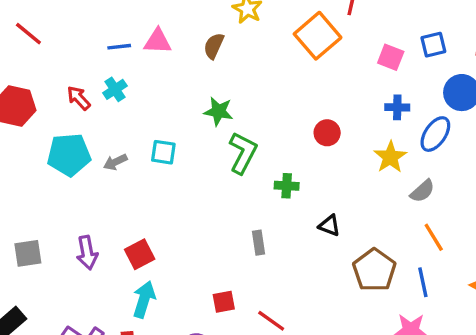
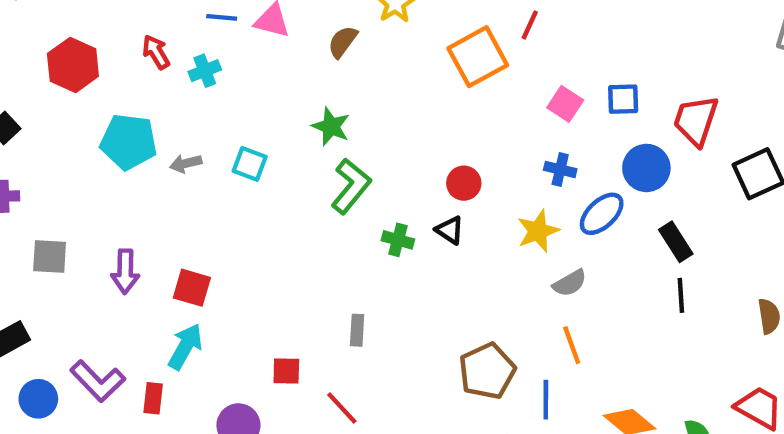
red arrow: (79, 98) -> (156, 52), moved
black triangle: (329, 226) -> (450, 230), moved
gray rectangle: (258, 243) -> (357, 330), moved
red square: (140, 254) -> (192, 288), turned 32

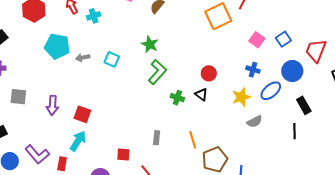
blue square: (623, 99) -> (283, 39), turned -35
black line: (681, 295) -> (294, 131), moved
orange line: (572, 345) -> (193, 140), moved

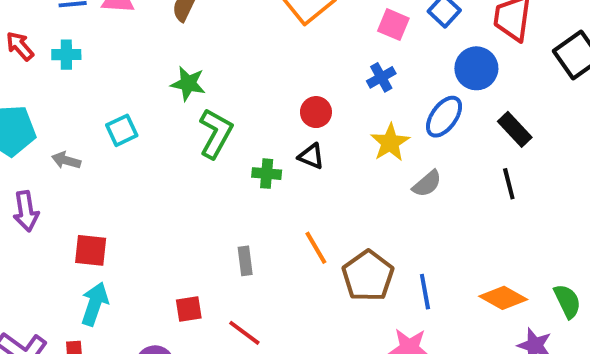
cyan cross: (94, 16) -> (66, 55), turned 32
gray arrow: (83, 58) -> (66, 160), moved, turned 40
cyan square: (112, 59) -> (122, 130), turned -35
blue cross: (253, 70) -> (381, 77), moved, turned -32
purple arrow: (52, 105) -> (26, 211), moved

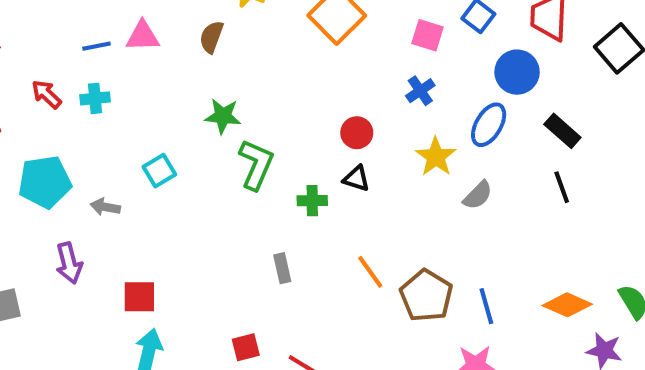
gray rectangle: (245, 261) -> (282, 268), moved

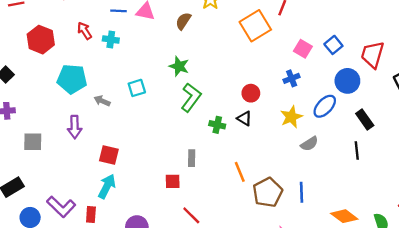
blue line: (486, 306) -> (301, 192), moved
red square: (246, 347) -> (173, 181), moved

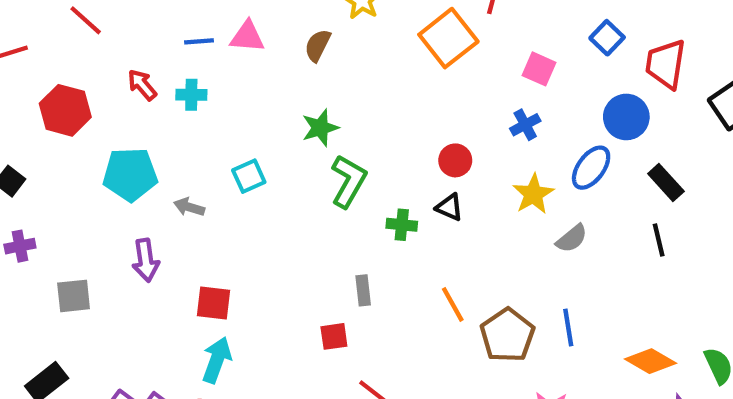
blue square: (333, 45) -> (607, 38), moved
green star: (179, 66) -> (320, 128), turned -30

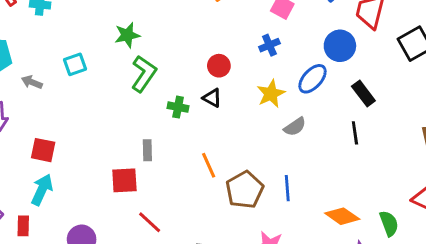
red square: (334, 336) -> (124, 180), size x1.4

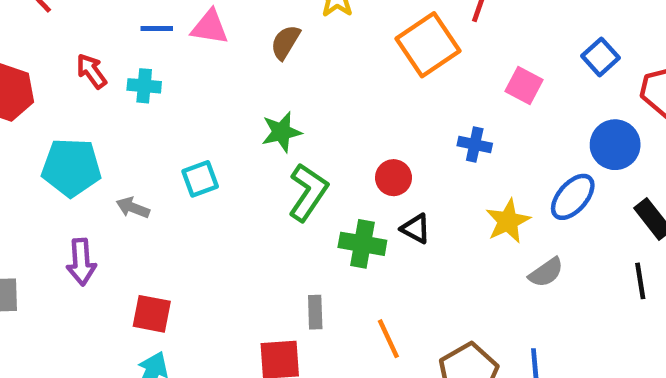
blue cross: (269, 45) -> (475, 145), moved, turned 36
red circle: (219, 66) -> (394, 178), moved
green cross: (178, 107) -> (362, 244), size x1.4
orange line: (209, 165) -> (388, 339), moved

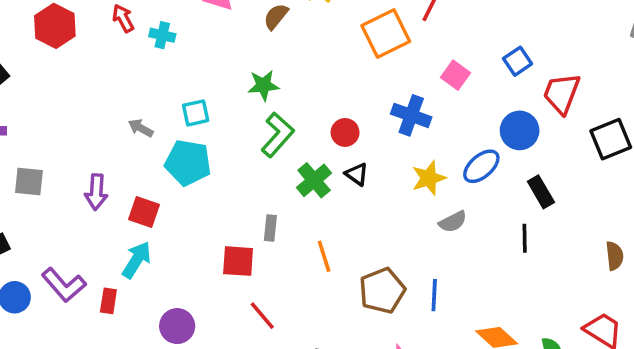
blue cross: (475, 145) -> (411, 115), size x1.5
cyan pentagon: (71, 167) -> (188, 163), moved
green cross: (362, 244) -> (314, 180), turned 32
purple arrow: (81, 262) -> (96, 192), moved

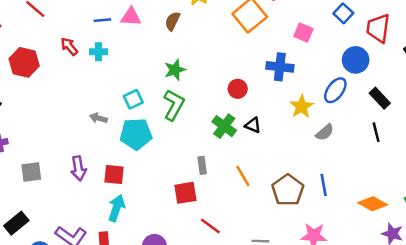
green L-shape: (278, 135) -> (174, 105), moved
black triangle: (357, 174) -> (253, 125), moved

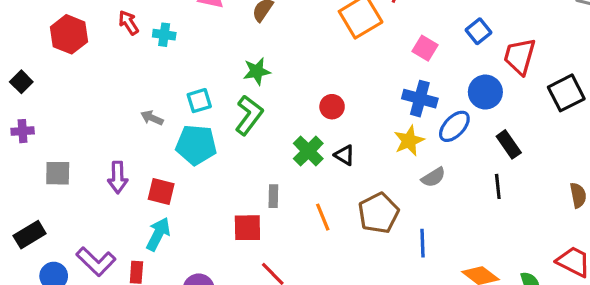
blue cross: (280, 67) -> (420, 99), moved
brown pentagon: (288, 190) -> (379, 213), moved

